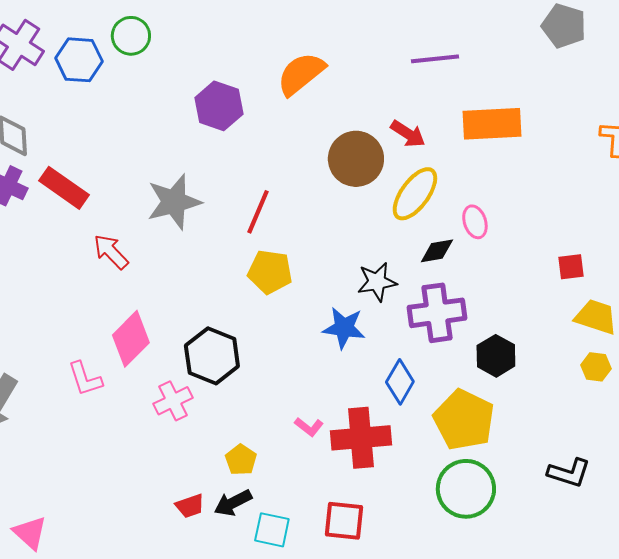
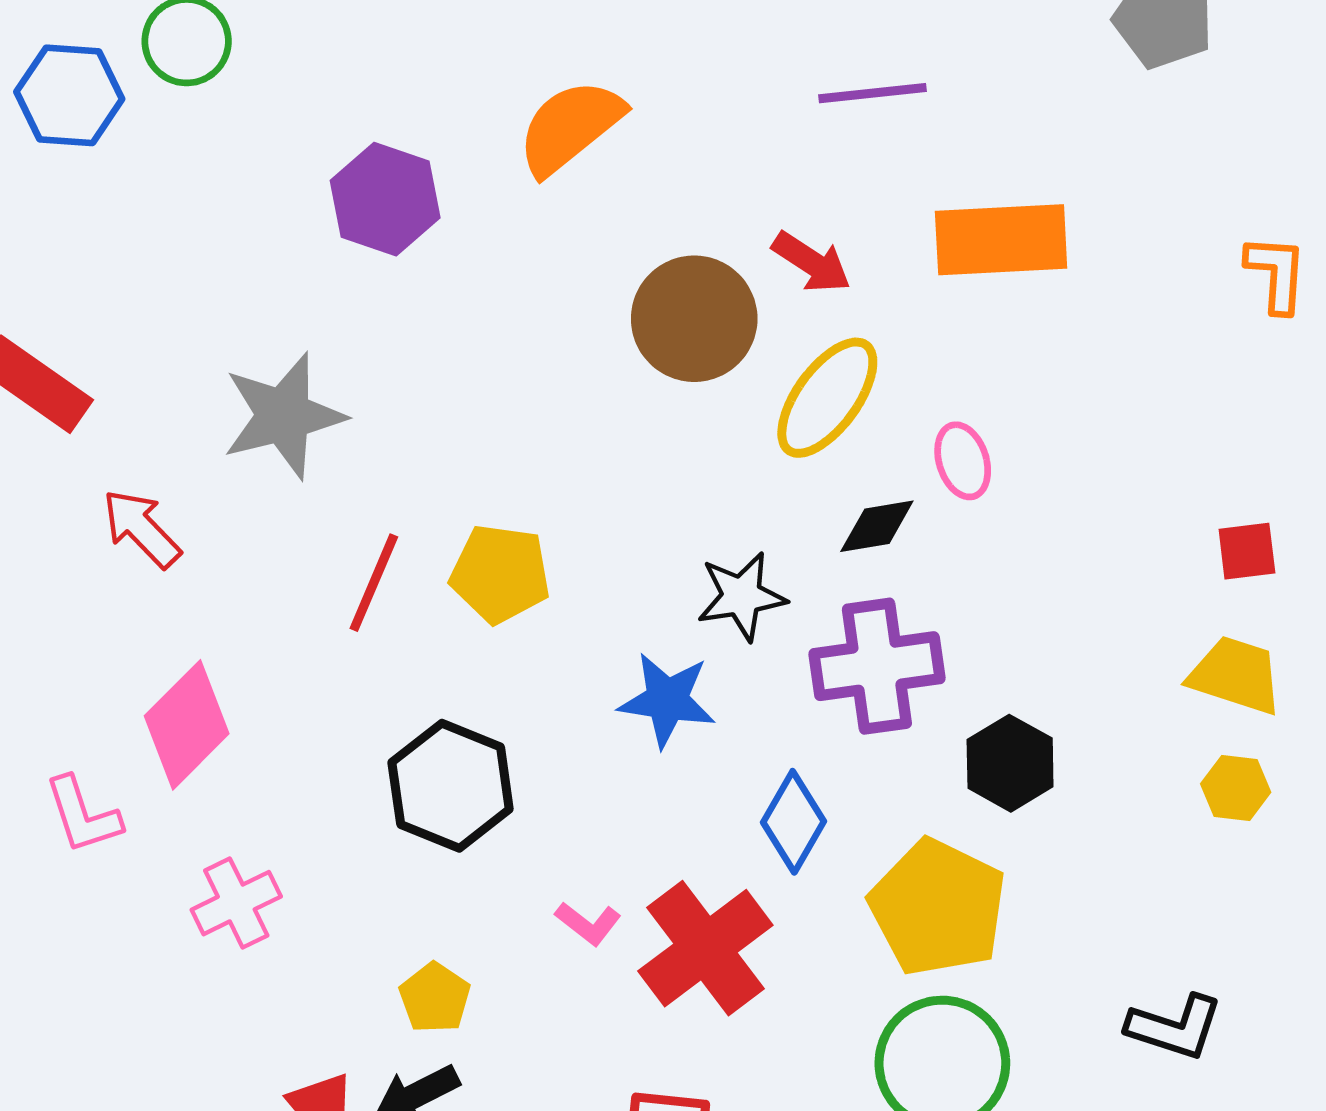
red line: (258, 212) -> (374, 583), moved
red square: (571, 267) -> (1247, 551), moved
black hexagon: (212, 356) -> (451, 786), moved
pink cross: (173, 401) -> (236, 903), moved
red cross: (361, 438) -> (705, 948), turned -32

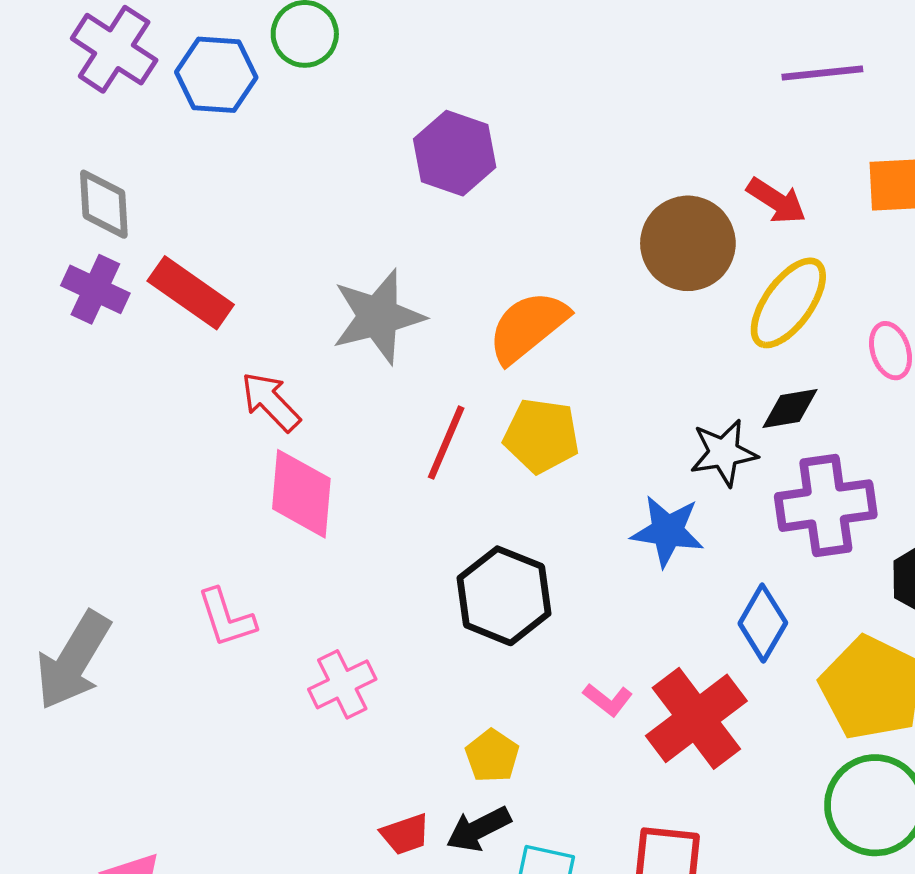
orange semicircle: (570, 127) -> (528, 327), moved
black diamond: (877, 526) -> (790, 409), moved
pink diamond: (187, 725) -> (301, 494), moved, turned -40

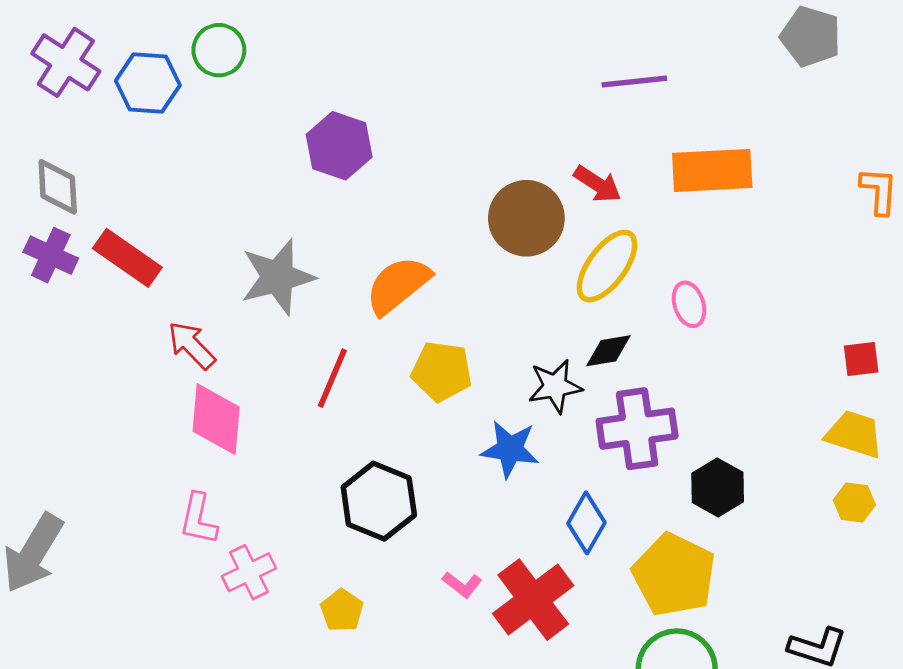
yellow pentagon: (541, 436) -> (442, 371), moved
pink L-shape: (226, 618) -> (198, 519), moved, turned 30
yellow pentagon: (492, 756) -> (342, 610), moved

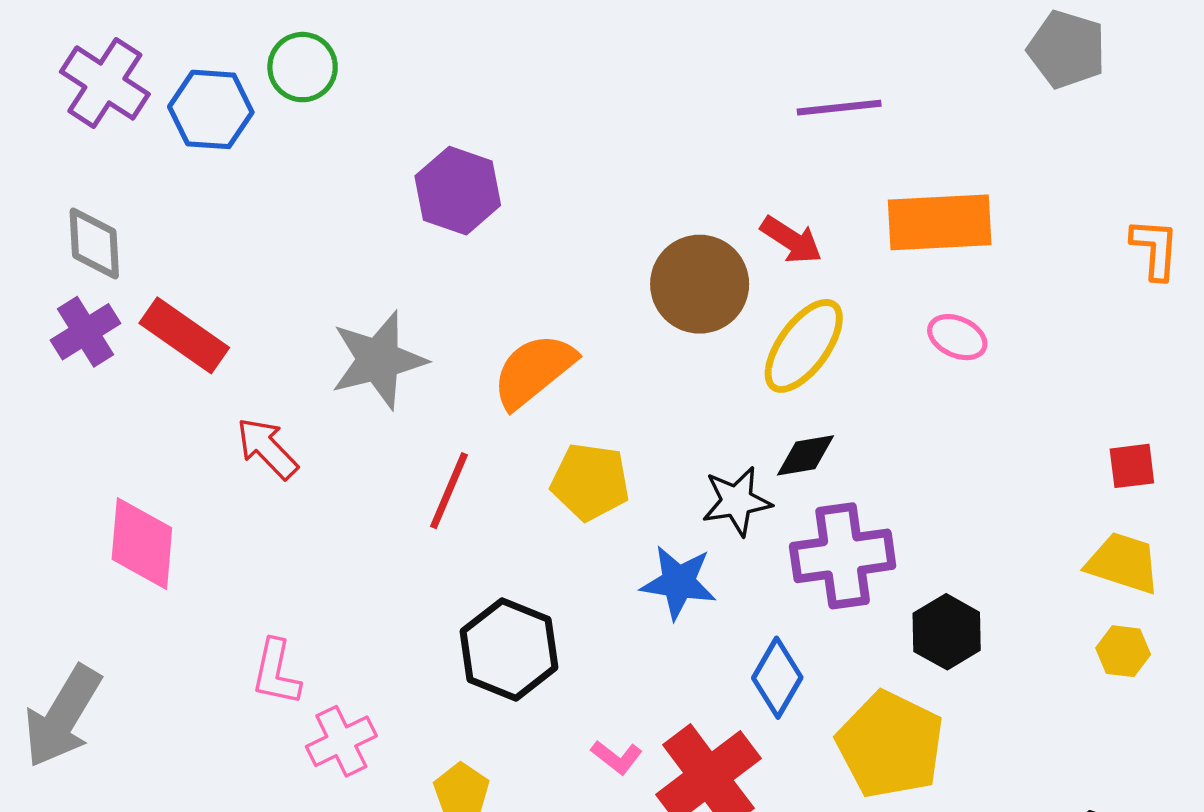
purple cross: (51, 255) -> (85, 332), turned 33
pink ellipse: (689, 304) -> (957, 337), moved, turned -48
pink diamond: (216, 419) -> (142, 544), moved

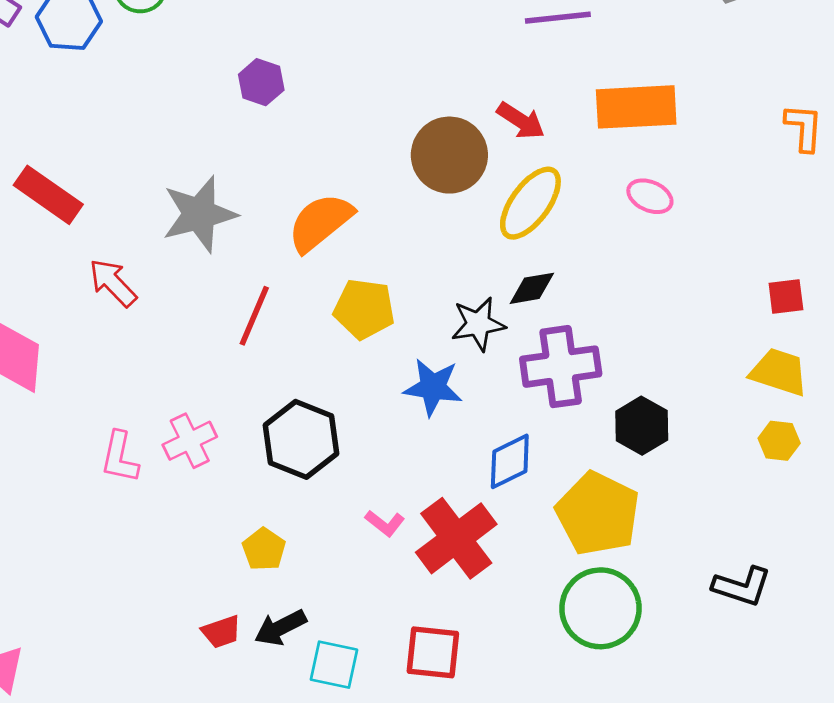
purple hexagon: (458, 191) -> (261, 82), size x0.7
blue diamond: (777, 678) -> (510, 461), turned 34
pink cross: (341, 741) -> (190, 441), moved

